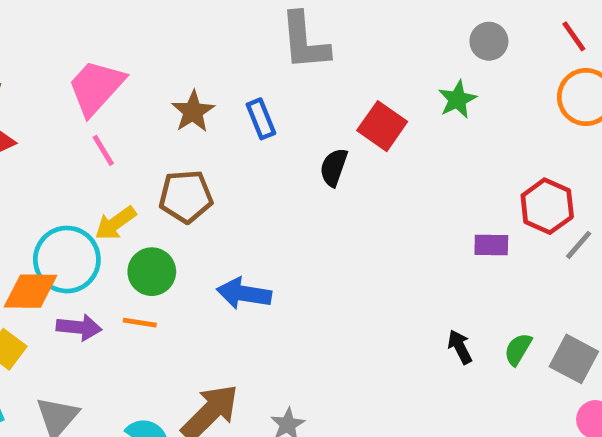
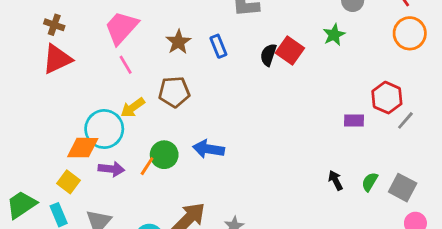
black semicircle: (334, 167) -> (268, 55), moved
green circle: (152, 272) -> (164, 155), moved
orange line: (140, 323) -> (147, 166), turned -66

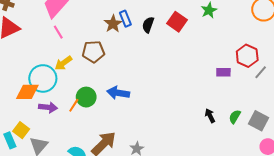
brown star: (178, 42) -> (113, 24), moved
black semicircle: (268, 55) -> (148, 25), moved
yellow square: (69, 182) -> (21, 130), moved

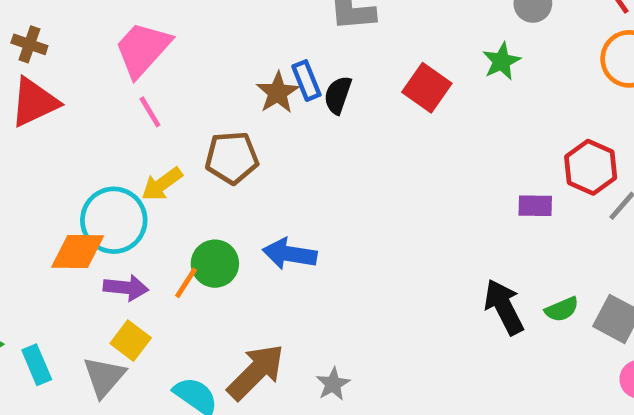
black semicircle: (148, 25) -> (338, 95), moved
black arrow: (210, 116) -> (504, 307), size x1.6
green semicircle: (235, 117) -> (562, 309), turned -144
yellow square: (21, 130) -> (131, 341), moved

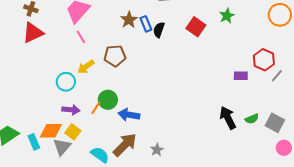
brown star: (278, 93) -> (129, 20), moved
cyan circle: (114, 220) -> (66, 82), size x0.7
orange diamond: (78, 252) -> (51, 131), moved
blue arrow: (290, 254) -> (129, 115), moved

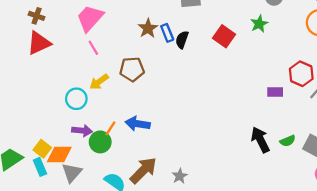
green circle: (108, 100) -> (100, 142), moved
blue arrow: (129, 115) -> (138, 124), moved
yellow square: (73, 132) -> (42, 149), moved

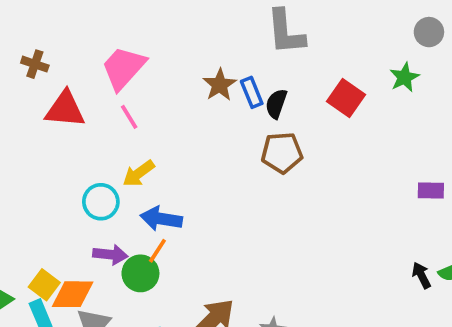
red triangle: (39, 43) -> (65, 109), moved, turned 30
brown pentagon: (132, 69) -> (282, 153), moved
blue arrow: (138, 124) -> (161, 219), moved
black arrow: (260, 140) -> (421, 275), moved, size x0.6

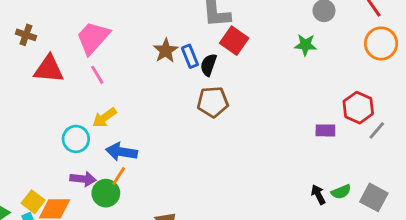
green star: (404, 77) -> (305, 45), turned 30
red square: (346, 98) -> (234, 41), moved

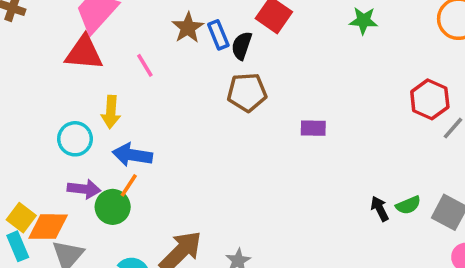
red triangle: (49, 69) -> (84, 53), moved
pink line: (97, 75) -> (145, 65), moved
yellow arrow: (104, 118) -> (111, 112), turned -50
purple rectangle: (325, 130) -> (313, 128), moved

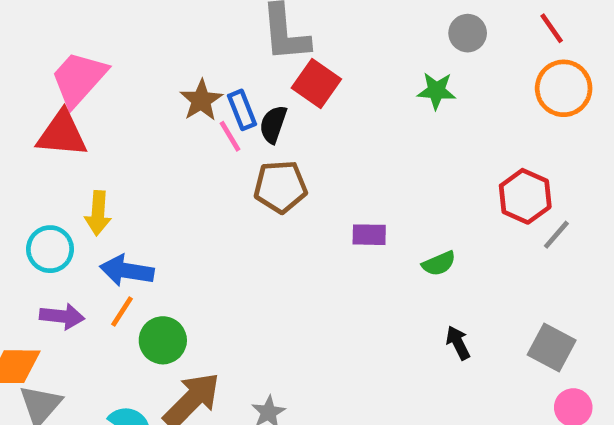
pink line: (145, 65) -> (230, 136), moved
green semicircle: (408, 205) -> (439, 264), moved
green circle: (113, 207) -> (163, 340), moved

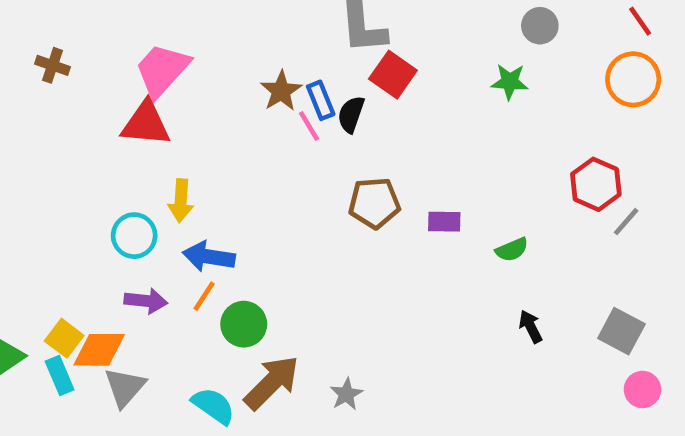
red line: (552, 28) -> (640, 21), moved
brown pentagon: (280, 187) -> (374, 203), moved

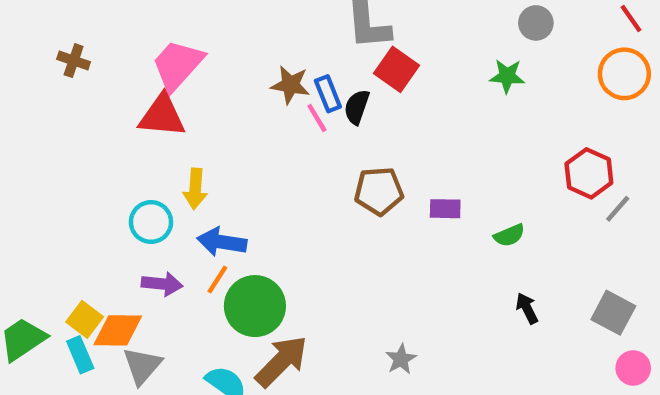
brown star: (281, 91) -> (290, 85), turned -30
green circle: (244, 324) -> (255, 306), size x1.4
gray star: (346, 394) -> (401, 359), moved

